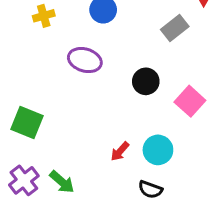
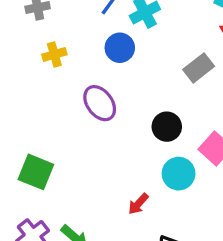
purple ellipse: (85, 60) -> (100, 103), turned 36
cyan circle: (158, 150) -> (179, 174), moved

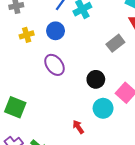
blue circle: (120, 48) -> (56, 31), moved
red arrow: (138, 204) -> (78, 127), turned 104

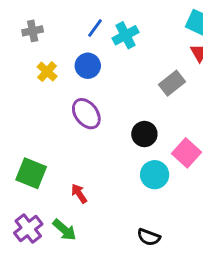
yellow cross: (27, 35) -> (47, 72), turned -32
red arrow: (78, 127) -> (79, 194), moved

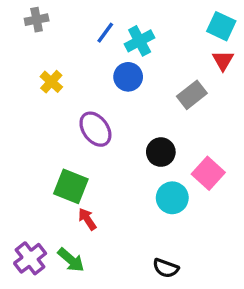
gray cross: (33, 31) -> (37, 20), moved
blue circle: (88, 66) -> (128, 77), moved
green square: (31, 173) -> (71, 186), moved

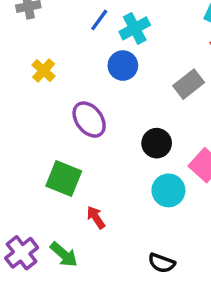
red arrow: (87, 219) -> (96, 217), moved

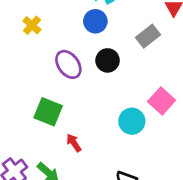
black circle: (157, 143) -> (108, 60), moved

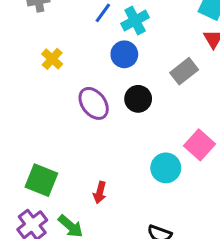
green square: (48, 112) -> (41, 180), moved
red arrow: (74, 143) -> (100, 192), turned -132

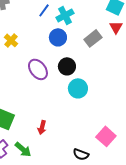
gray rectangle: (184, 71) -> (93, 38), moved
pink square: (200, 145) -> (106, 136), moved
cyan circle: (166, 168) -> (78, 88), moved

